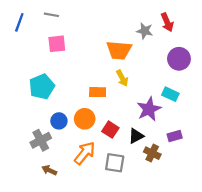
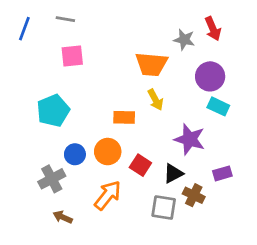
purple circle: (179, 59) -> (210, 76), moved
cyan rectangle: (170, 94) -> (218, 106), moved
purple star: (149, 109) -> (190, 139), turned -30
gray square: (115, 163) -> (164, 208), moved

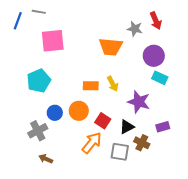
gray line: (65, 19) -> (39, 12), moved
pink square: (72, 56) -> (53, 41), size x1.4
yellow arrow: (155, 100) -> (113, 84), moved
orange arrow: (108, 195) -> (92, 143), moved

